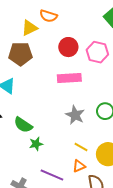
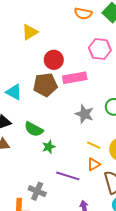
orange semicircle: (48, 16) -> (83, 14), moved
red circle: (68, 47) -> (54, 60), moved
brown pentagon: (20, 54) -> (45, 85), moved

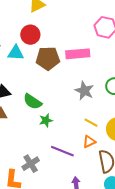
red circle: (54, 60) -> (30, 35), moved
cyan triangle: (14, 92) -> (16, 53), moved, turned -30
gray cross: (37, 191) -> (31, 164), turned 30

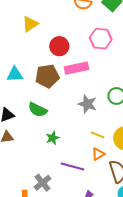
red circle: (30, 35) -> (59, 46), moved
green semicircle: (33, 102) -> (38, 110), moved

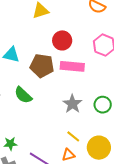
green star: (53, 138) -> (10, 144), moved

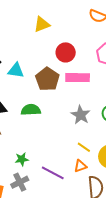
brown pentagon: (42, 66) -> (47, 79), turned 30
green semicircle: (23, 95) -> (31, 110), turned 138

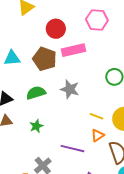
gray star: (81, 115) -> (70, 89), moved
green star: (22, 159) -> (36, 126), moved

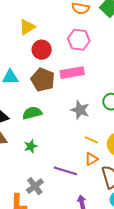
pink hexagon: (97, 20) -> (79, 40), moved
red circle: (56, 29) -> (42, 50), moved
gray star: (70, 89) -> (80, 110), moved

